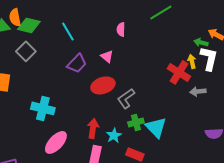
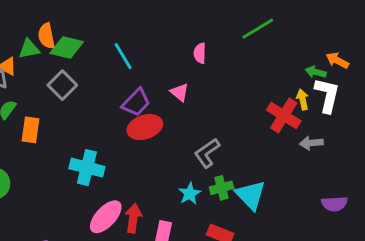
red ellipse: (103, 85) -> (145, 127), moved
red arrow: (93, 128) -> (133, 218), moved
cyan star: (114, 135) -> (190, 194), moved

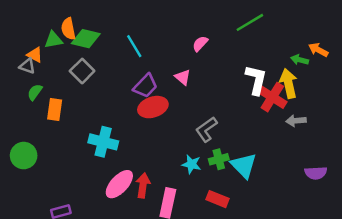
pink semicircle: (200, 53) -> (200, 44), turned 42
white L-shape: (327, 95) -> (256, 80), moved
yellow arrow: (303, 100) -> (288, 83), size x1.6
cyan star: (190, 194) -> (191, 164), turned -30

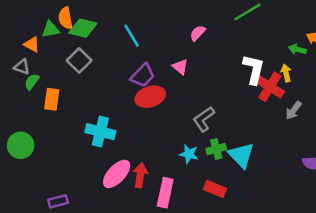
gray triangle: (27, 66) -> (22, 67), moved
yellow arrow: (288, 83) -> (286, 73), size x0.6
gray arrow: (296, 121) -> (294, 110), turned -48

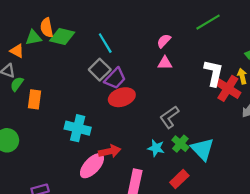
gray square: (79, 61) -> (100, 70), moved
pink triangle: (180, 67) -> (165, 63), moved, turned -40
green cross: (216, 149) -> (180, 144), turned -35
red arrow: (140, 175) -> (110, 151), moved, turned 70
red rectangle: (215, 189) -> (179, 179), turned -66

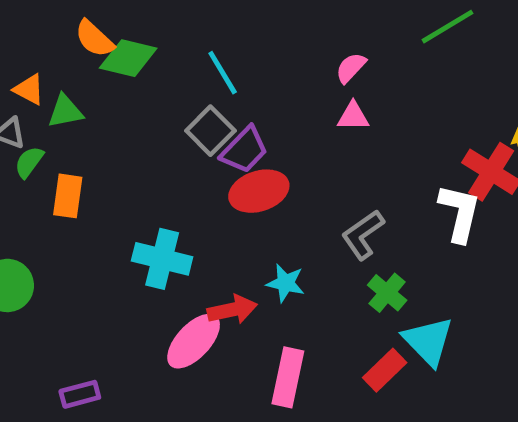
orange semicircle: (47, 28) -> (94, 39), turned -36
green triangle: (33, 38) -> (65, 111), moved
white L-shape: (214, 73) -> (460, 213), moved
cyan star: (156, 148) -> (285, 283), moved
cyan triangle: (202, 149) -> (428, 341), moved

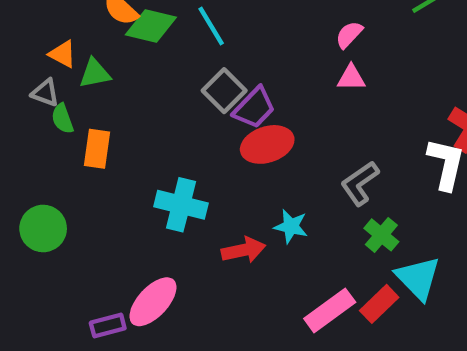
cyan line: (223, 73) -> (211, 26), moved
green semicircle: (29, 162) -> (62, 119), turned -56
pink ellipse: (194, 341) -> (153, 302), moved
pink rectangle: (288, 377) -> (330, 310), moved, turned 42

